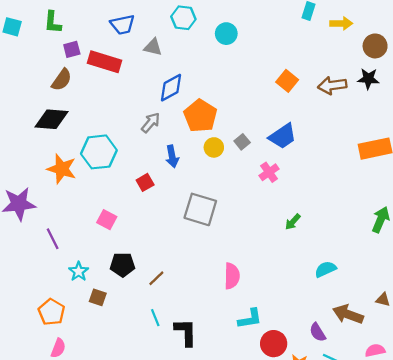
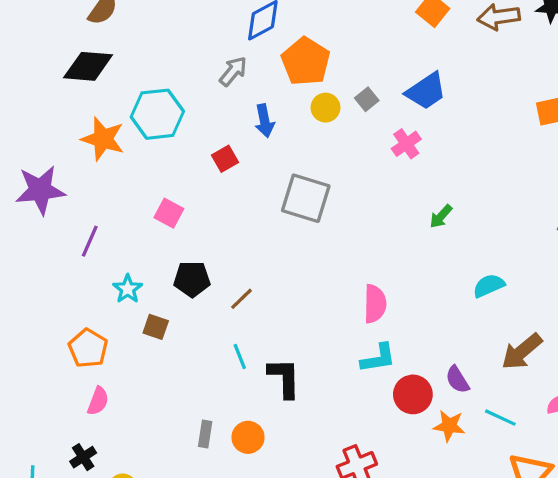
purple line: (53, 239) -> (90, 241), turned 50
pink semicircle: (232, 276) -> (375, 304), moved
brown arrow: (348, 314) -> (522, 352), turned -60
purple semicircle: (318, 332) -> (457, 380), moved

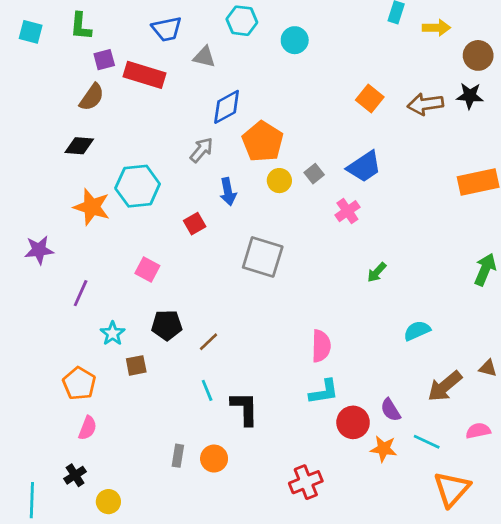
black diamond: (88, 66) -> (79, 146), size x0.7
purple star: (40, 190) -> (39, 250), size x0.7
brown square: (156, 327) -> (136, 365), turned -30

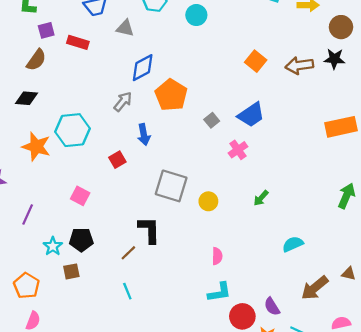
red rectangle: (145, 75) -> (78, 42), size x0.7
yellow circle: (279, 181) -> (208, 201), moved
black pentagon: (167, 325) -> (81, 240), moved
pink semicircle: (321, 346) -> (217, 256), size x0.7
black L-shape: (245, 408) -> (149, 230), moved

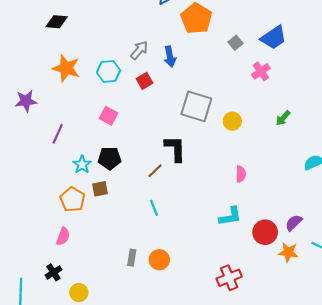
gray arrow: (123, 102) -> (139, 50), moved
cyan hexagon: (72, 130) -> (109, 71), moved, size x0.7
orange pentagon: (26, 286) -> (73, 199), moved
cyan L-shape: (219, 292) -> (230, 216), moved
purple semicircle: (272, 307) -> (294, 223), turned 78

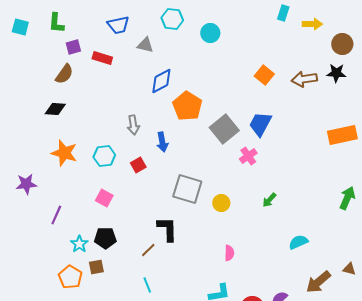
blue trapezoid: (274, 38) -> (260, 124), turned 152
gray square: (235, 43) -> (224, 129), size x2.0
gray arrow: (139, 50) -> (133, 125), moved, turned 132

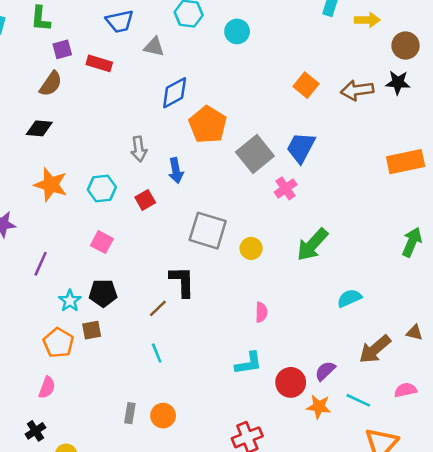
green arrow: (269, 200) -> (312, 245), size x1.8

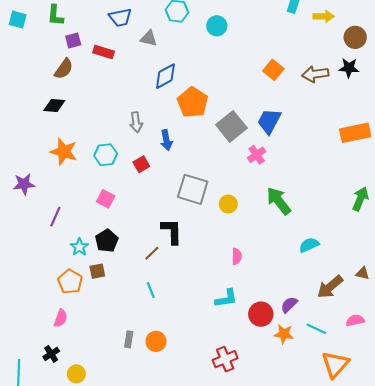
green arrow: (312, 245) -> (279, 201), turned 100
black pentagon: (103, 293) -> (107, 241), turned -30

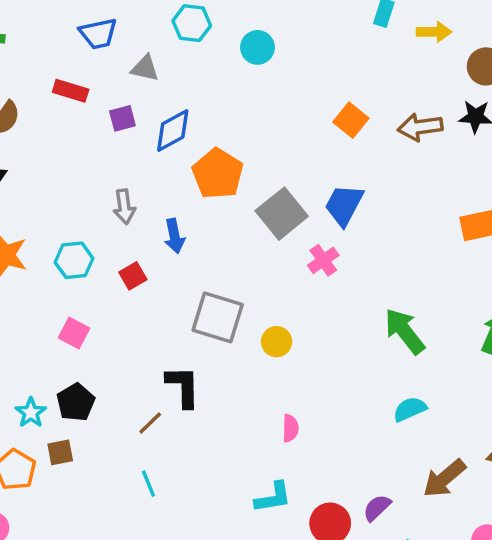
purple square: (73, 41) -> (122, 118), moved
green arrow: (279, 201) -> (405, 331), moved

